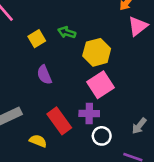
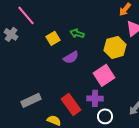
yellow hexagon: (97, 52) -> (115, 47), moved
purple semicircle: (44, 75) -> (71, 57), moved, turned -98

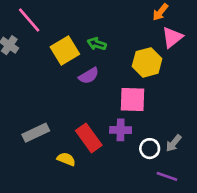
yellow square: (53, 38) -> (65, 50), size x1.5
pink square: (104, 75) -> (132, 100), turned 35
white circle: (105, 116) -> (150, 149), moved

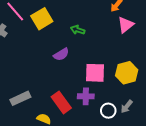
green arrow: (97, 44) -> (78, 30), moved
yellow square: (65, 50) -> (42, 19), moved
yellow hexagon: (147, 62) -> (127, 73), moved

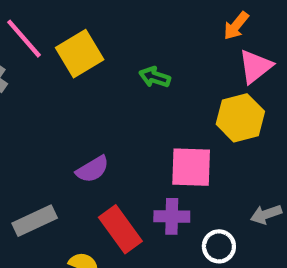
purple semicircle: (61, 54) -> (93, 169), moved
yellow hexagon: (127, 73) -> (240, 118), moved
gray arrow: (127, 107) -> (266, 214), moved, turned 32

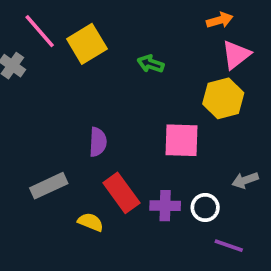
orange arrow: (236, 26) -> (220, 20), turned -145
purple semicircle: (93, 169) -> (98, 142), turned -56
purple cross: (172, 216) -> (165, 206), moved

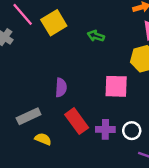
yellow semicircle: (91, 222) -> (43, 139), moved

